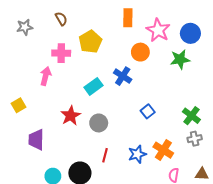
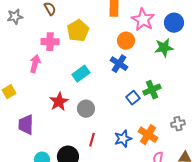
blue cross: (123, 76) -> (119, 64), moved
green cross: (191, 116) -> (152, 90), moved, turned 30

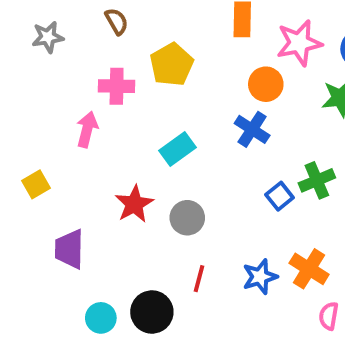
pink star: (143, 20) -> (299, 43), turned 30

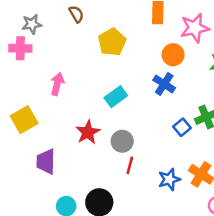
pink cross: (117, 86) -> (20, 48), moved
yellow square: (36, 184) -> (24, 120), size x1.5
red line: (199, 279) -> (130, 165), moved

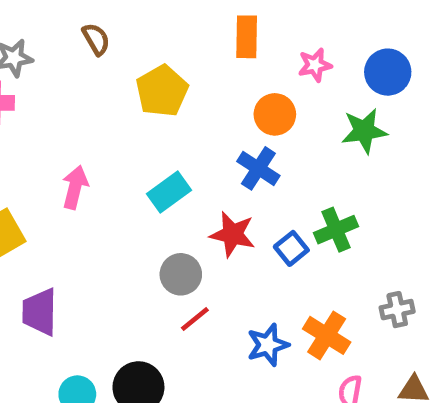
pink star: (195, 28) -> (315, 65), size x0.6
pink arrow: (57, 84) -> (75, 187), moved
red star: (88, 132) -> (233, 234), moved, turned -30
red line: (130, 165) -> (195, 319), turned 36

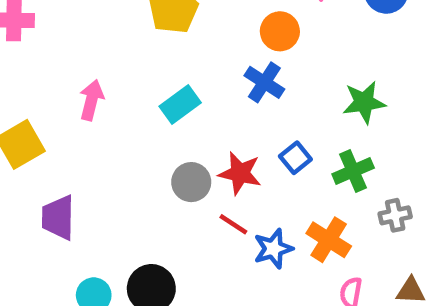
green star: (364, 131) -> (364, 102), moved
green cross: (336, 230) -> (353, 171), moved
red star: (233, 234) -> (240, 173), moved
red line: (195, 319) -> (233, 224), moved, turned 72

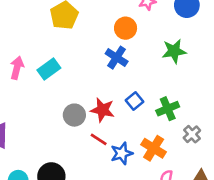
green star: (364, 102) -> (174, 51), moved
cyan rectangle: (180, 104) -> (49, 69), moved
gray cross: (395, 215) -> (192, 134), turned -30

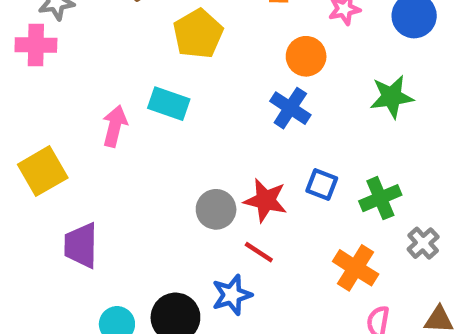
cyan rectangle: (49, 69) -> (169, 104), moved, turned 55
blue square: (134, 101) -> (322, 185), turned -30
blue star: (122, 153) -> (232, 295), moved

